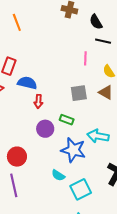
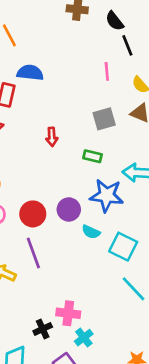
black line: (103, 41) -> (127, 45), turned 63
blue semicircle: (27, 83) -> (30, 73), moved
purple circle: (45, 129) -> (69, 209), moved
cyan square: (81, 189) -> (123, 247), turned -30

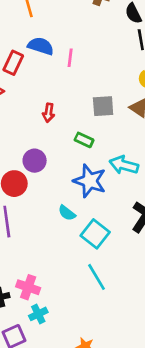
pink line: (107, 71) -> (70, 58), moved
purple circle: (69, 209) -> (35, 161), moved

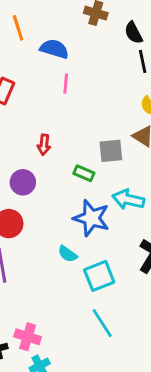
blue semicircle: (41, 46) -> (54, 49), moved
gray square: (103, 106) -> (111, 151), moved
purple circle: (35, 161) -> (23, 182), moved
cyan square: (95, 234) -> (99, 276), turned 32

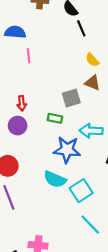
purple circle: (23, 182) -> (18, 126), moved
cyan semicircle: (68, 254) -> (55, 179), size x1.5

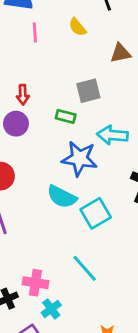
yellow semicircle: (92, 60) -> (77, 27), moved
brown triangle: (92, 83) -> (120, 53), moved, turned -35
cyan line: (90, 225) -> (85, 268), moved

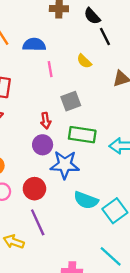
gray square: (88, 91) -> (71, 101), moved
green rectangle: (66, 116) -> (82, 135), size x1.6
blue star: (80, 158) -> (65, 165), moved

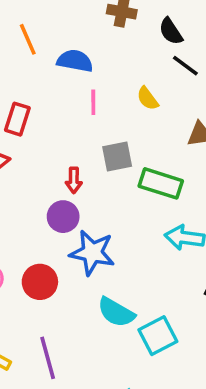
black line: (105, 36) -> (185, 66), turned -36
green rectangle: (82, 135) -> (161, 183), moved
purple line: (38, 222) -> (48, 358), moved

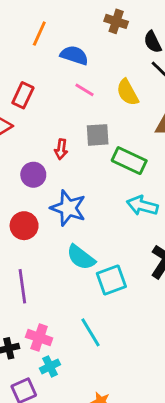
orange line: (28, 39) -> (39, 34), turned 40
yellow semicircle: (148, 98) -> (128, 92), size x1.4
pink line: (93, 102) -> (84, 90), turned -66
purple circle: (63, 217) -> (33, 175), moved

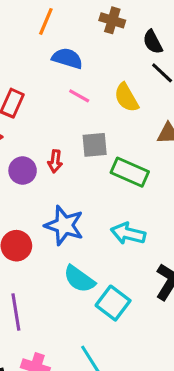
orange line: (39, 34) -> (46, 21), moved
purple circle: (33, 175) -> (23, 171), moved
cyan arrow: (142, 206) -> (128, 234), moved
cyan square: (111, 280) -> (113, 303), turned -32

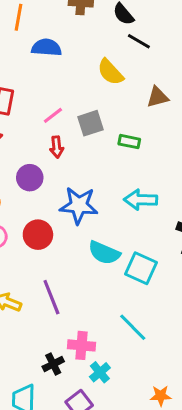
pink line: (79, 96) -> (53, 115), moved, turned -55
purple circle: (23, 171) -> (30, 178), moved
green rectangle: (130, 172) -> (129, 142), size x0.6

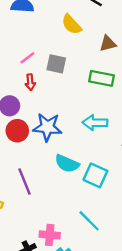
gray square: (90, 123) -> (56, 64), turned 30
green rectangle: (129, 142) -> (101, 78), moved, size x1.5
red circle: (38, 235) -> (17, 131), moved
purple line: (51, 297) -> (24, 182), moved

